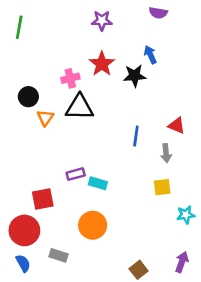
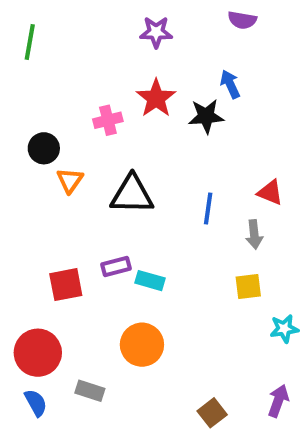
black triangle: (80, 107) -> (132, 194), moved
red square: (43, 199) -> (66, 285), moved

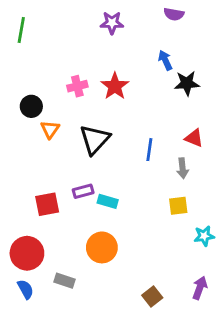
red star: (156, 98) -> (115, 86), moved
black star: (206, 116) -> (187, 83), moved
black triangle: (132, 194) -> (95, 139), turned -48

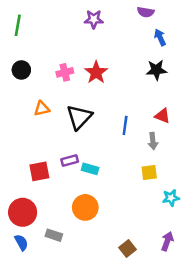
blue arrow: (165, 60) -> (160, 37), moved
black circle: (31, 106) -> (21, 70), moved
orange triangle: (50, 129) -> (42, 109), turned 42

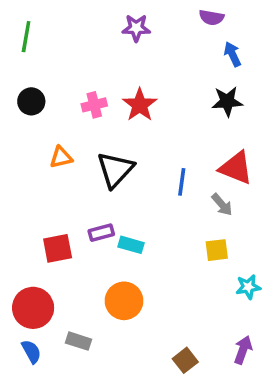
red triangle: (162, 116) -> (236, 168), size x1.5
gray arrow: (153, 141) -> (222, 205), turned -35

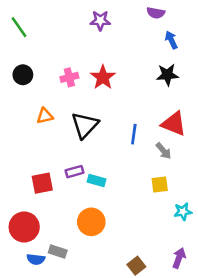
green line: (26, 37) -> (19, 27), turned -45
blue semicircle: (31, 352) -> (36, 259), moved, turned 126

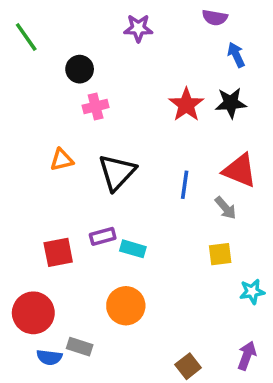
black circle: (23, 75) -> (80, 69), moved
red star: (103, 77) -> (186, 105), moved

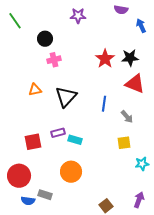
blue arrow: (236, 55) -> (141, 26), moved
red triangle: (240, 171) -> (135, 84), moved

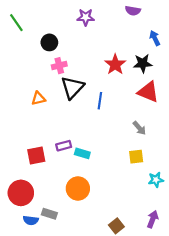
blue arrow: (141, 26) -> (155, 38), moved
black triangle: (66, 97) -> (72, 87), moved
blue line: (104, 104) -> (100, 101), moved

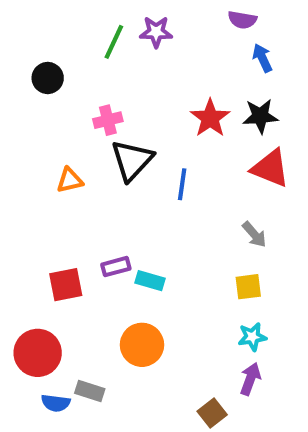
green line: (16, 23) -> (114, 42), moved, turned 60
blue arrow: (155, 38) -> (262, 58), moved
black circle: (49, 42) -> (48, 78), moved
cyan star: (156, 180) -> (252, 337), moved
purple arrow: (153, 219) -> (250, 379), moved

